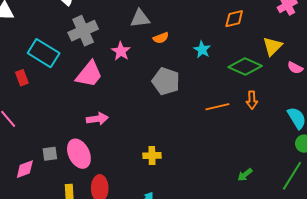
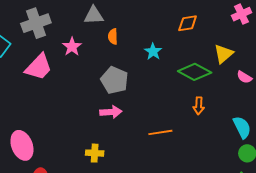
orange semicircle: (161, 38) -> (113, 36), turned 105
orange line: (217, 107) -> (160, 132), moved
pink arrow: (97, 119) -> (111, 112), moved

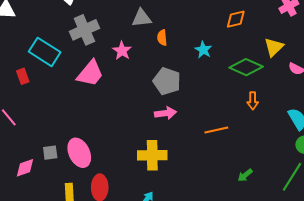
yellow cross: (95, 153) -> (152, 155), size x1.6

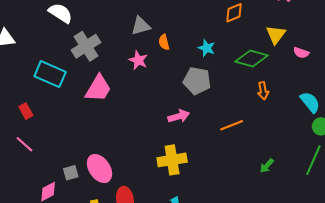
pink star: (122, 51) -> (138, 60), moved
red rectangle: (23, 76) -> (26, 111), moved
gray pentagon: (167, 81) -> (197, 81), moved

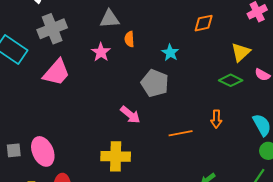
green diamond: (252, 59) -> (231, 80), moved, size x0.7
orange arrow: (263, 91) -> (216, 119), moved
pink arrow: (179, 116) -> (130, 115), turned 45

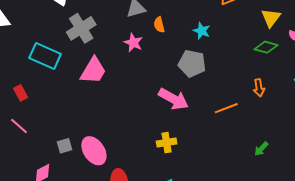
pink arrow: (130, 115) -> (173, 99), size x1.4
gray square: (14, 150) -> (65, 146), moved
yellow cross: (116, 156) -> (167, 143), size x0.7

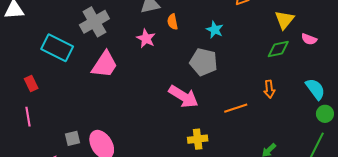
green diamond: (266, 47) -> (278, 49), turned -30
pink line: (19, 126) -> (28, 117), turned 36
yellow cross: (167, 143) -> (198, 139), moved

